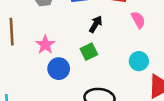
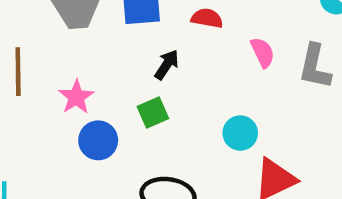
pink semicircle: (138, 20) -> (263, 52), moved

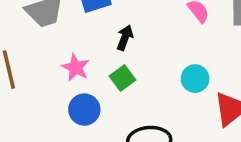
pink star: (76, 97) -> (76, 68), moved

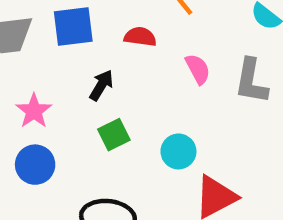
green square: (123, 78) -> (114, 135), moved

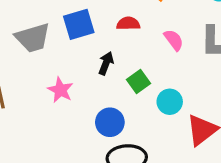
green square: (114, 135) -> (139, 82), moved
blue circle: (35, 165) -> (110, 122), moved

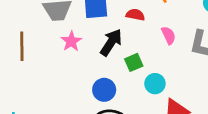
black arrow: (106, 63) -> (111, 42), size x1.5
pink star: (60, 90) -> (71, 41), moved

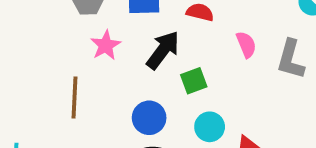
brown line: (22, 46) -> (75, 97), moved
cyan circle: (155, 84) -> (210, 127), moved

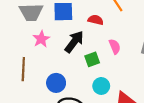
pink semicircle: (246, 45) -> (115, 47), moved
blue circle: (149, 118) -> (56, 83), moved

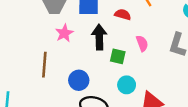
black arrow: (74, 42) -> (99, 37), turned -40
green square: (92, 59) -> (118, 56), turned 32

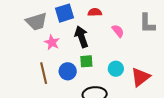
green square: (118, 56) -> (86, 61), moved
blue circle: (79, 80) -> (68, 71), moved

